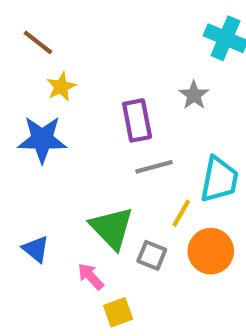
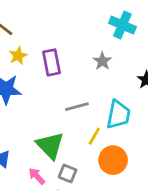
purple rectangle: (137, 120) -> (51, 62), moved
gray square: (152, 255) -> (68, 173), moved

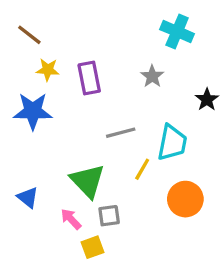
yellow star: (18, 56) -> (48, 70), turned 30
orange circle: (113, 160) -> (185, 199), moved
gray square: (68, 173) -> (109, 216), turned -30

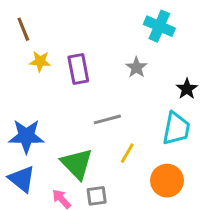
brown line: (29, 35) -> (23, 29), turned 30
blue star: (33, 111) -> (26, 136), moved
cyan trapezoid: (172, 143) -> (176, 129), moved
blue triangle: (28, 197) -> (22, 179), size x1.4

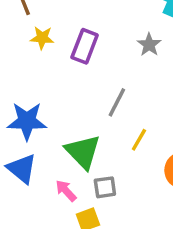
purple rectangle: (78, 69) -> (85, 46), turned 32
gray line: (107, 119) -> (117, 102), turned -48

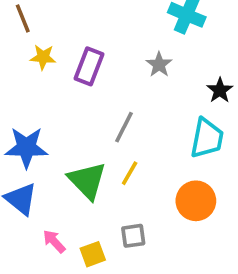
yellow line: (139, 140) -> (130, 173), moved
gray square: (105, 187) -> (133, 236), moved
pink arrow: (66, 191) -> (54, 241), moved

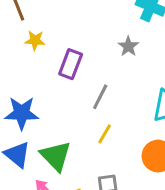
purple rectangle: (89, 66) -> (71, 64), moved
green triangle: (87, 181) -> (56, 156), moved

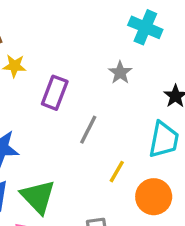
yellow line: (105, 134) -> (117, 172), moved

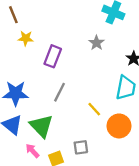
gray line: (88, 130) -> (59, 92), moved
yellow line: (117, 172) -> (94, 109), turned -72

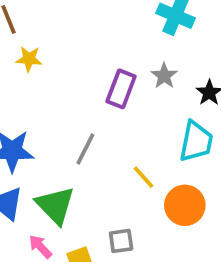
gray star: (97, 43) -> (164, 76), moved
purple rectangle: (53, 56) -> (121, 89), moved

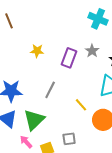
yellow star: (29, 59) -> (37, 51), moved
green triangle: (55, 205) -> (34, 120), turned 30

